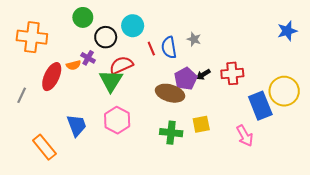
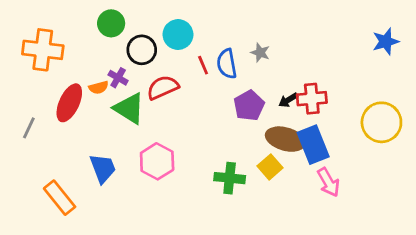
black arrow: (203, 74) -> (288, 100), moved
green triangle: (111, 81) -> (129, 108), moved, turned -30
brown ellipse: (170, 93) -> (285, 139), moved
blue rectangle: (260, 106) -> (313, 145), moved
yellow square: (201, 124) -> (270, 167), turned -30

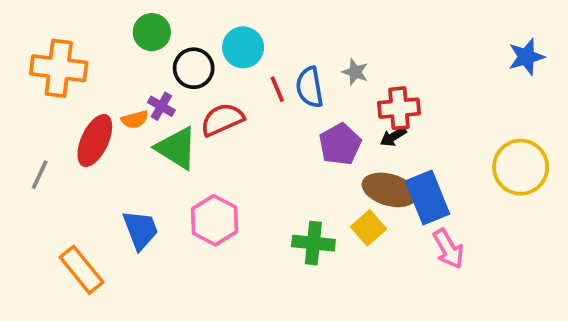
red cross: (312, 99) -> (399, 108), moved

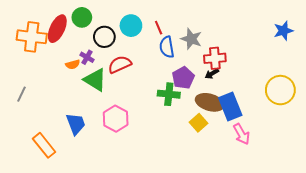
gray star: (355, 72) -> (191, 39), size x1.5
red line: (277, 89) -> (159, 28), moved
red ellipse: (95, 140) -> (57, 29), moved
green cross: (313, 243) -> (169, 94), moved

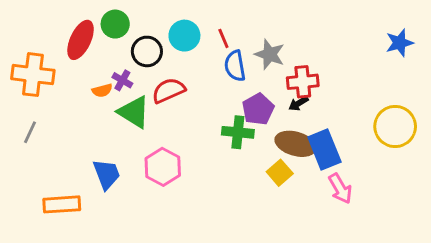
orange cross: (32, 37) -> (33, 75), moved
orange rectangle: (44, 145) -> (62, 204), turned -55

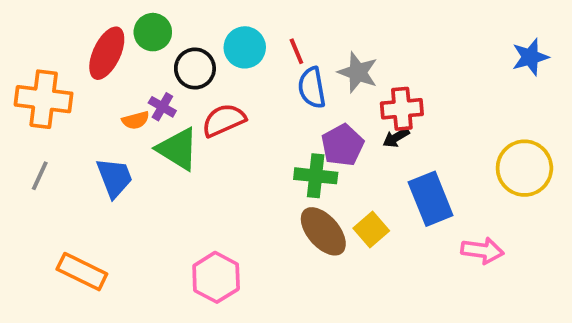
brown ellipse: (296, 144) -> (323, 231), moved, turned 33
pink hexagon: (163, 167) -> (216, 277), moved
blue trapezoid: (106, 174) -> (114, 178), moved
pink arrow: (340, 189) -> (482, 251), moved, turned -52
orange rectangle: (62, 204) -> (82, 272), turned 30

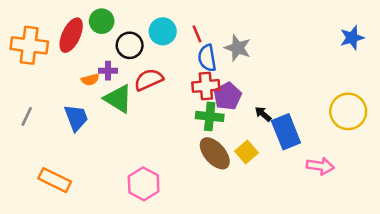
orange cross: (44, 99) -> (29, 45), moved
purple cross: (162, 107) -> (108, 71), turned -30
red cross: (402, 109) -> (206, 86), moved
black arrow: (396, 137) -> (263, 114), moved, turned 72

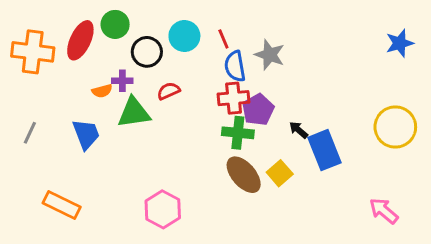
red semicircle: (149, 80) -> (169, 91), size x0.7
green triangle: (118, 99) -> (134, 113), turned -40
pink arrow: (320, 166) -> (384, 211), moved, turned -148

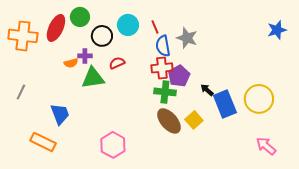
yellow circle: (395, 127) -> (259, 99), moved
blue trapezoid: (86, 134) -> (60, 114), moved

